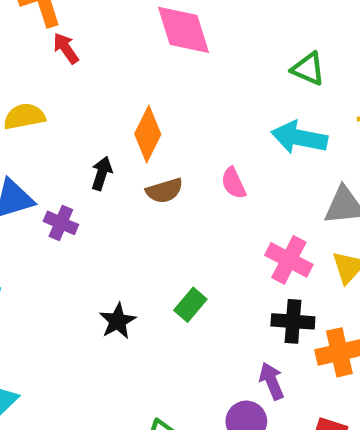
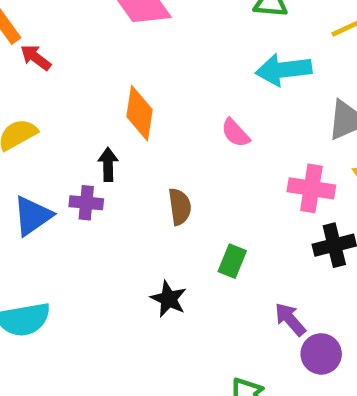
brown semicircle: (164, 191) -> (180, 207), moved, turned -63
purple cross: (61, 223) -> (86, 203), moved
purple arrow: (272, 381) -> (290, 319), moved

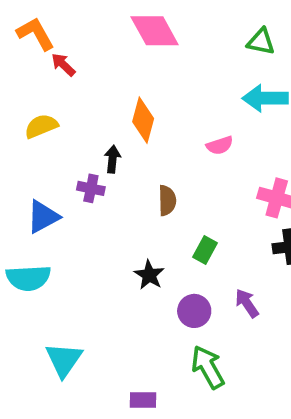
pink semicircle: (235, 133) -> (220, 145), turned -72
blue triangle: (33, 216) -> (43, 217), moved
purple circle: (321, 354) -> (194, 311), moved

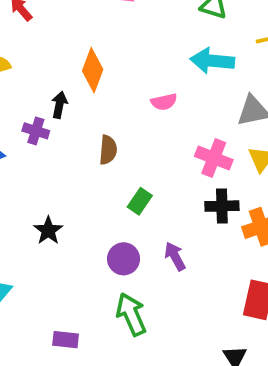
black star: (149, 275) -> (48, 231), moved

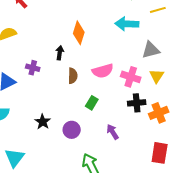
orange diamond: (93, 70) -> (79, 33), moved
pink semicircle: (164, 102) -> (103, 71), moved, size x1.5
black arrow: (59, 105) -> (60, 53), moved
purple circle: (124, 259) -> (72, 130), moved

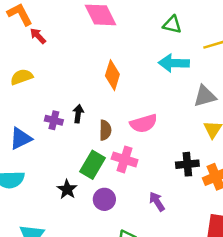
black arrow: (60, 53) -> (78, 114), moved
pink cross: (131, 77) -> (125, 159), moved
green rectangle: (92, 103) -> (93, 165), moved, size x1.5

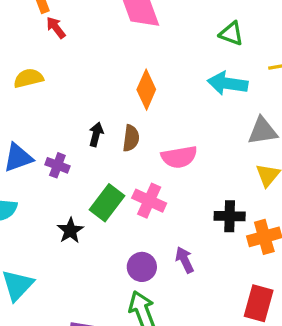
purple cross: (54, 120) -> (57, 165), moved
brown semicircle: (105, 130) -> (131, 138), moved
purple circle: (104, 199) -> (142, 267), moved

